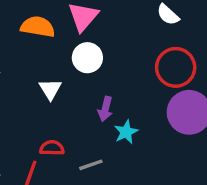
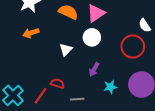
red circle: (176, 67) -> (133, 47), moved
cyan star: (126, 132) -> (110, 87), moved

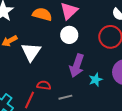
white triangle: (66, 50) -> (31, 52), moved, size x1.5
purple arrow: (94, 69) -> (77, 66), size x1.6

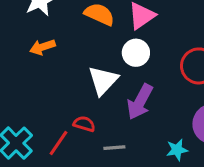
white triangle: (31, 52) -> (103, 80), moved
cyan star: (96, 80) -> (177, 150), moved

